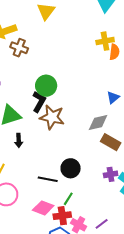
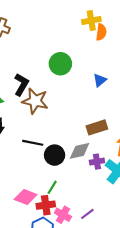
green circle: (46, 86) -> (60, 64), moved
gray diamond: (98, 123) -> (80, 151), moved
brown rectangle: (111, 142) -> (97, 127), turned -48
black line: (48, 179) -> (33, 143), moved

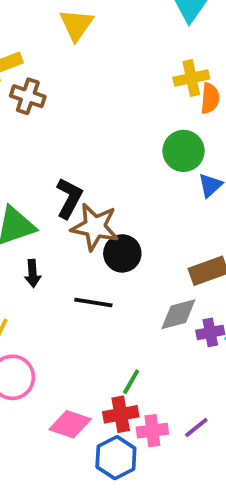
green circle: (60, 64) -> (183, 151), moved
black circle: (55, 155) -> (122, 253), moved
pink diamond: (26, 197) -> (70, 424), moved
pink cross: (63, 215) -> (152, 431), turned -35

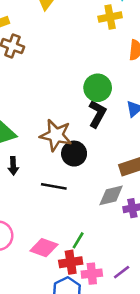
yellow cross: (191, 78) -> (110, 17), moved
green circle: (183, 151) -> (98, 88), moved
black L-shape: (69, 198) -> (97, 114), moved
pink diamond: (70, 424) -> (44, 248), moved

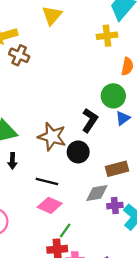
green circle: (98, 88) -> (113, 96), moved
black circle: (74, 154) -> (78, 152), moved
pink diamond: (44, 248) -> (50, 205), moved

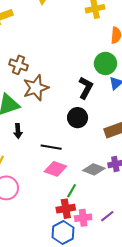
brown cross: (19, 55) -> (19, 65), moved
brown star: (52, 137) -> (36, 88), moved, turned -30
gray diamond: (97, 193) -> (94, 169), moved, turned 35

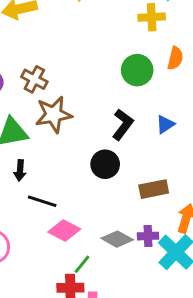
green circle: (105, 63) -> (137, 70), moved
black line: (51, 147) -> (42, 201), moved

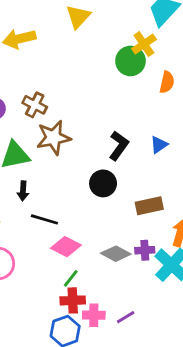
yellow cross: (152, 17) -> (144, 44), turned -30
green circle: (137, 70) -> (130, 61), moved
green line: (82, 264) -> (71, 278), moved

